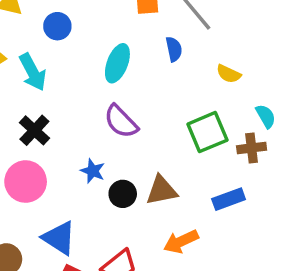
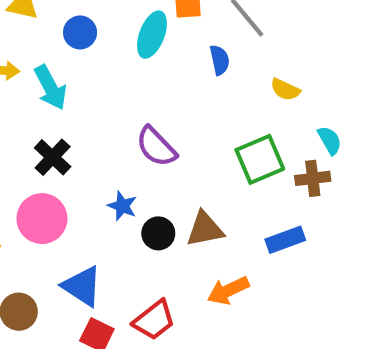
cyan ellipse: (117, 63) -> (152, 35), moved

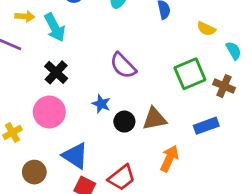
cyan semicircle: (330, 140) -> (234, 51), moved
brown cross: (313, 178) -> (224, 86), turned 30
orange arrow: (228, 290) -> (169, 158), turned 140

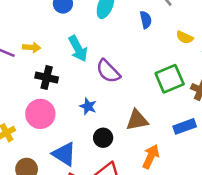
yellow arrow: (25, 16) -> (32, 47), moved
cyan arrow: (55, 27) -> (78, 49), moved
black cross: (56, 72) -> (47, 78), turned -30
black circle: (124, 122) -> (103, 138), moved

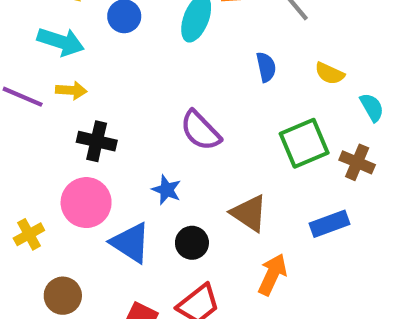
blue semicircle: (146, 20) -> (266, 67), moved
cyan arrow: (78, 49) -> (61, 42), moved, turned -44
brown triangle: (137, 120) -> (249, 213), turned 45
blue triangle: (64, 154) -> (131, 243), moved

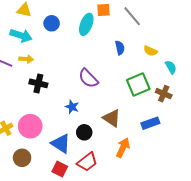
pink circle: (86, 203) -> (30, 126), moved
blue triangle: (131, 243) -> (61, 144), moved

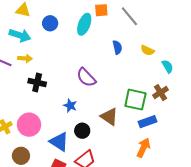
green square: (138, 84) -> (135, 100), moved, turned 35
brown cross: (164, 94) -> (161, 93), turned 35
orange arrow: (123, 148) -> (143, 148), moved

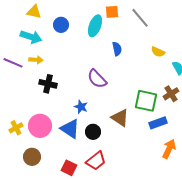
blue semicircle: (117, 47) -> (117, 49), moved
blue triangle: (59, 142) -> (70, 129), moved
orange arrow: (143, 148) -> (169, 149), moved

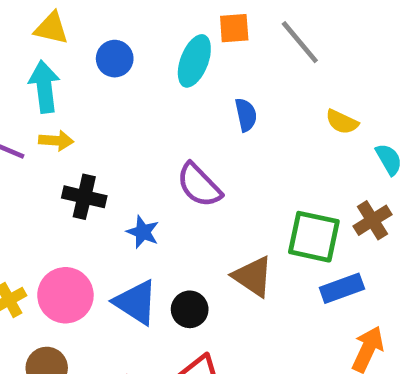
cyan arrow: (31, 37) -> (44, 87), turned -115
blue star: (81, 107) -> (143, 232), moved

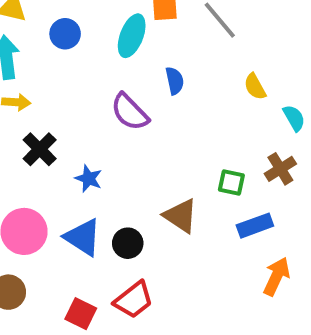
yellow semicircle: (342, 122) -> (255, 87), turned 36
purple semicircle: (199, 185) -> (130, 112), moved
black cross: (84, 197) -> (40, 149), turned 32
green square: (314, 237) -> (231, 183), size x0.6

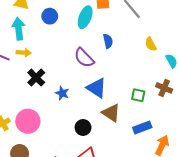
brown cross: (280, 169) -> (164, 88), turned -35
blue rectangle: (255, 226) -> (142, 127), moved
blue triangle: (83, 237) -> (97, 88), moved

